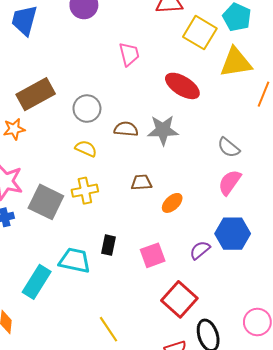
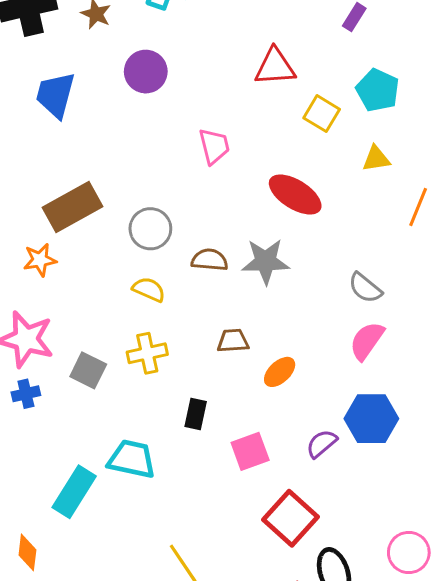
yellow square: (200, 33) -> (322, 114), size x0.7
yellow triangle: (236, 62) -> (376, 159), size x0.6
gray square: (46, 202) -> (88, 370), size x0.7
black rectangle: (109, 245) -> (196, 414), moved

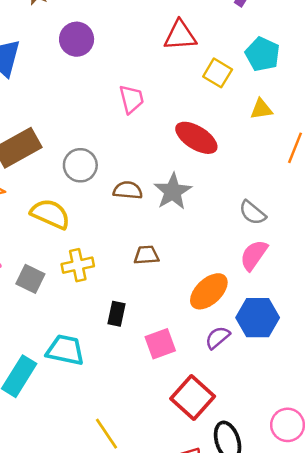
gray star: (266, 261) -> (173, 191), turned -30
yellow semicircle: (149, 289) -> (50, 214), moved, size x1.5
orange ellipse: (280, 372) -> (209, 291), moved, size x1.5

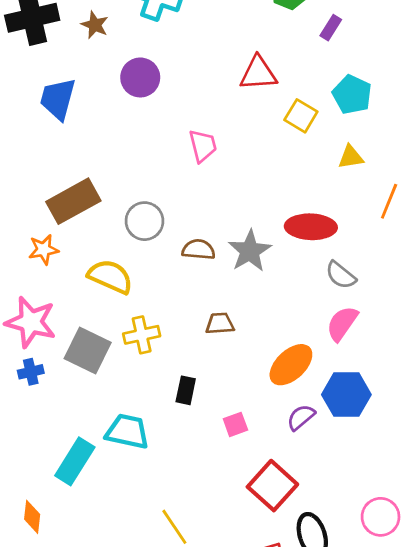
red ellipse: (196, 138) -> (311, 227), moved, turned -30
gray square: (30, 279) -> (88, 350), size x1.4
pink square: (160, 344) -> (235, 424), size x0.7

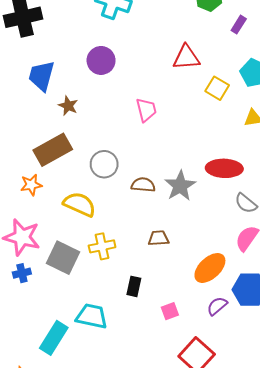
brown star: (95, 25) -> (68, 106), moved

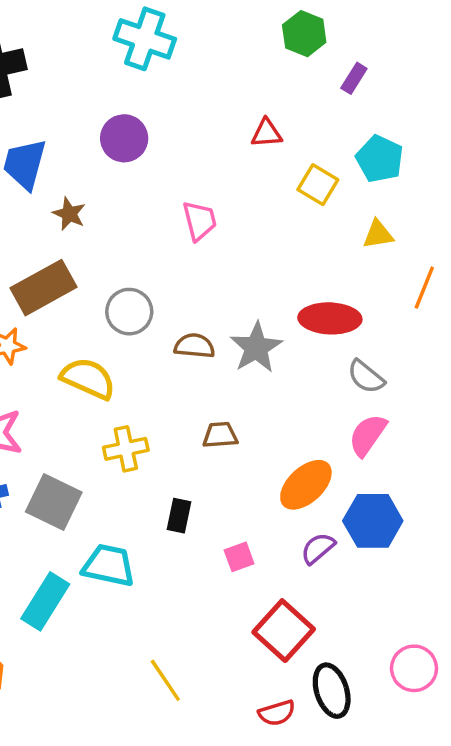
red triangle: (186, 57) -> (266, 133), size x0.7
gray square: (63, 258) -> (54, 502), moved

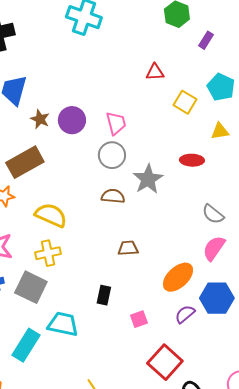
purple circle: (124, 138) -> (72, 120), moved
gray circle: (129, 312) -> (112, 155), moved
red ellipse: (330, 318) -> (192, 160), moved, size x0.7
gray star: (256, 348) -> (148, 179), moved
yellow cross: (126, 449) -> (48, 253), moved

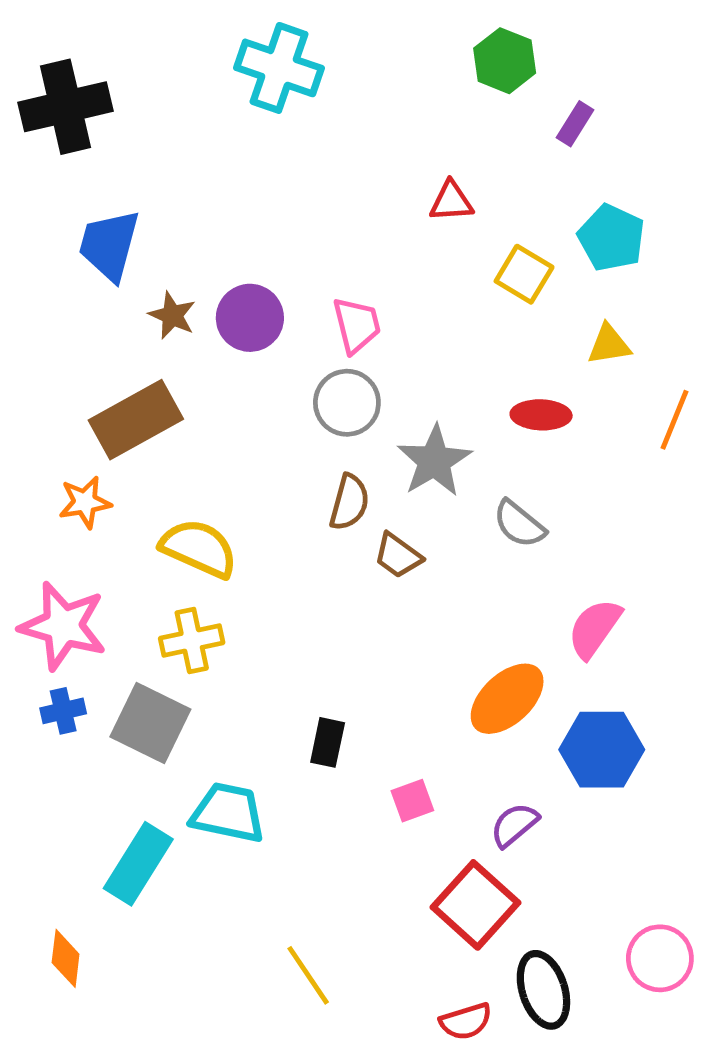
brown semicircle: (113, 196) -> (349, 502), turned 100
gray semicircle: (213, 214) -> (519, 524), moved
brown trapezoid: (128, 248) -> (398, 556), moved, turned -140
purple semicircle: (185, 314) -> (514, 825), moved

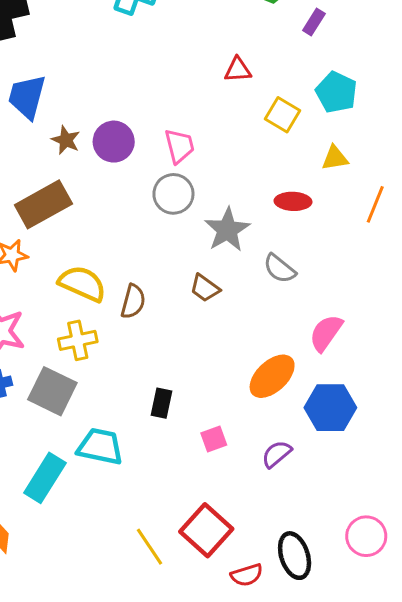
brown semicircle: (349, 502) -> (133, 302), moved
red square: (476, 905) -> (206, 530), moved

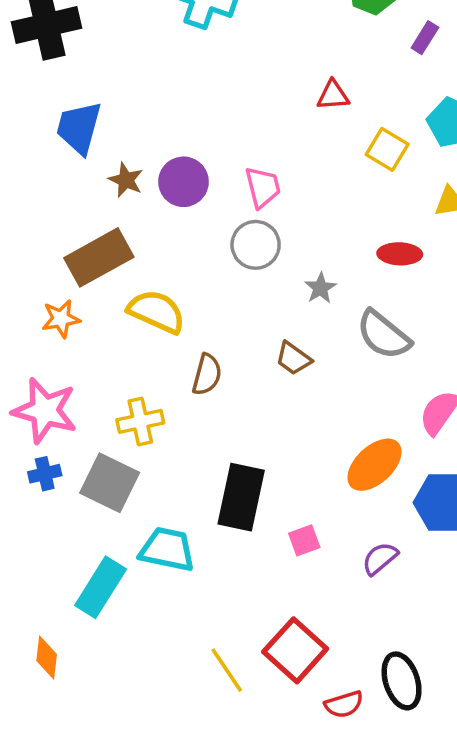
gray star: (227, 230) -> (320, 288), size x0.6
gray semicircle: (280, 269) -> (384, 335), size x1.4
yellow semicircle: (82, 284) -> (156, 312), moved
black rectangle: (161, 403) -> (241, 497), size x1.8

